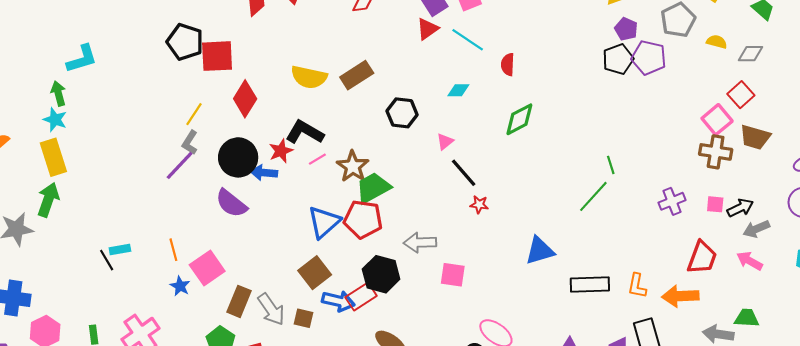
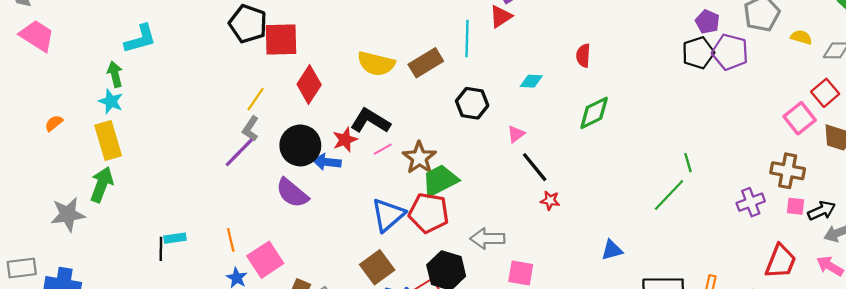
cyan line: (468, 40) -> (467, 39), moved, turned 56
brown cross: (716, 152) -> (788, 171), moved
blue triangle: (540, 251) -> (612, 250), size x0.7
black line: (107, 260) -> (161, 249), turned 30

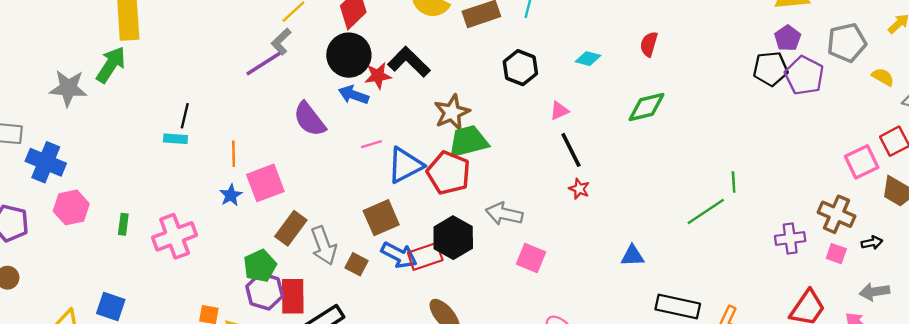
black circle: (300, 145) -> (349, 55), moved
pink line: (383, 149) -> (371, 144), moved
black arrow: (822, 211) -> (872, 243), moved, size x0.7
black line: (161, 249) -> (185, 116), moved

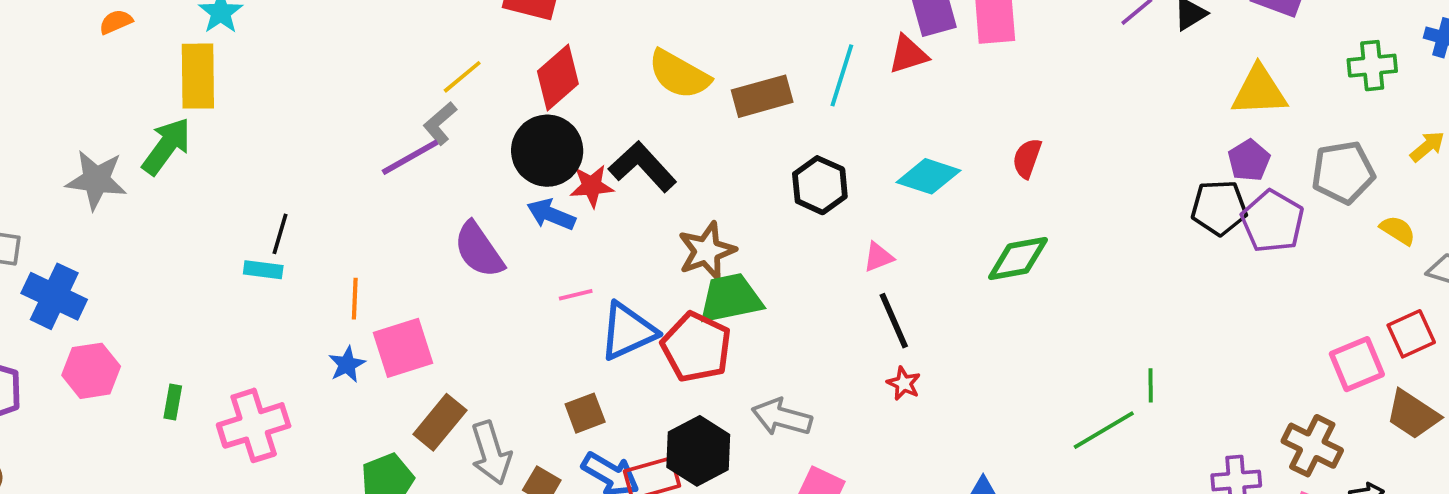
cyan diamond: (588, 59) -> (929, 176), size x1.5
brown square: (381, 218) -> (585, 413), size x0.7

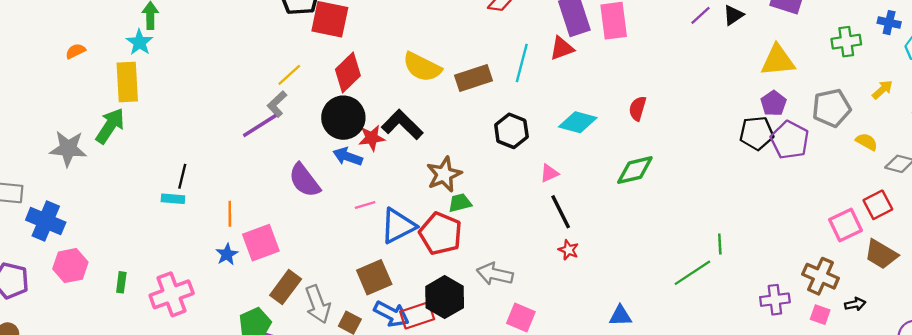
green trapezoid: (730, 298) -> (460, 203), size x0.6
brown square: (585, 413) -> (374, 277), size x1.4

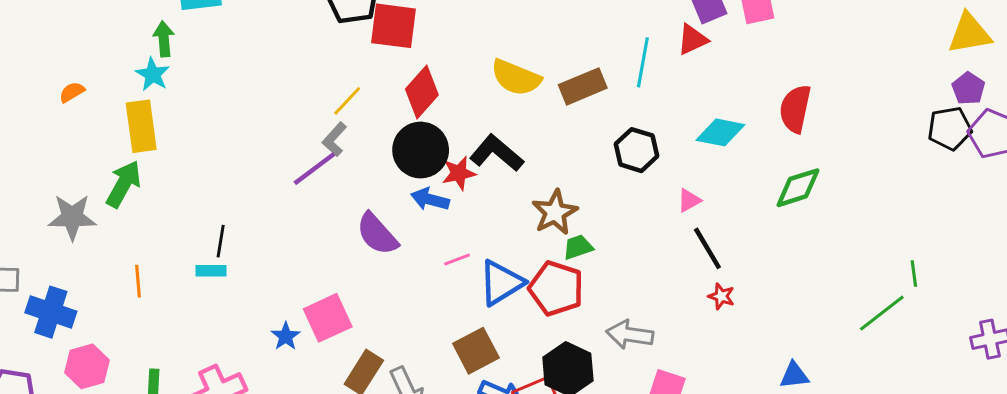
red semicircle: (638, 108) -> (795, 109), size x1.5
orange line: (230, 214) -> (138, 281), moved

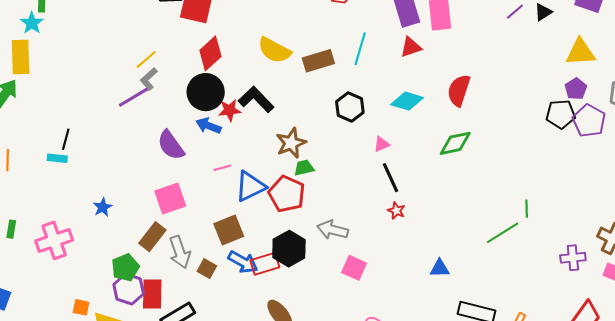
red triangle: (692, 40) -> (411, 47), moved
yellow line: (347, 101) -> (146, 59), moved
pink square: (328, 318) -> (170, 199), moved

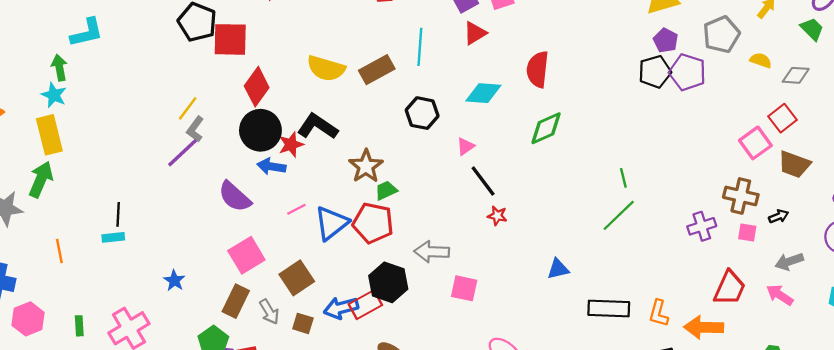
green line: (527, 209) -> (623, 178), moved
brown square: (229, 230) -> (297, 278), moved
gray arrow: (180, 252) -> (269, 312), size x0.7
blue arrow: (243, 262) -> (341, 308), turned 148

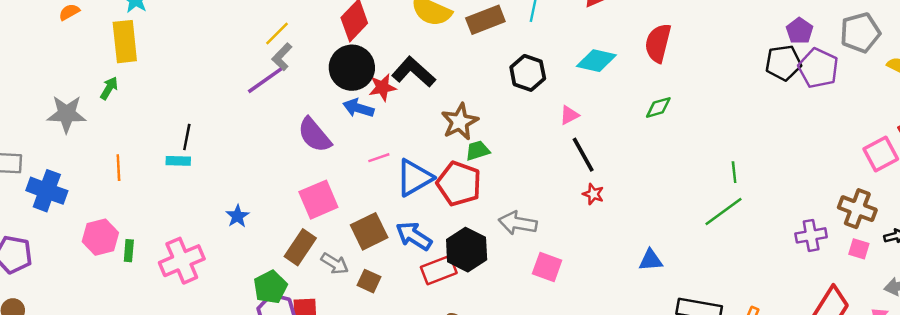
green diamond: (546, 128) -> (658, 107), size x0.7
green arrow: (41, 179) -> (109, 88), size x0.6
blue arrow: (341, 308) -> (414, 236), moved, turned 40
gray arrow: (269, 312) -> (335, 264), turned -35
pink hexagon: (28, 319) -> (100, 237), moved

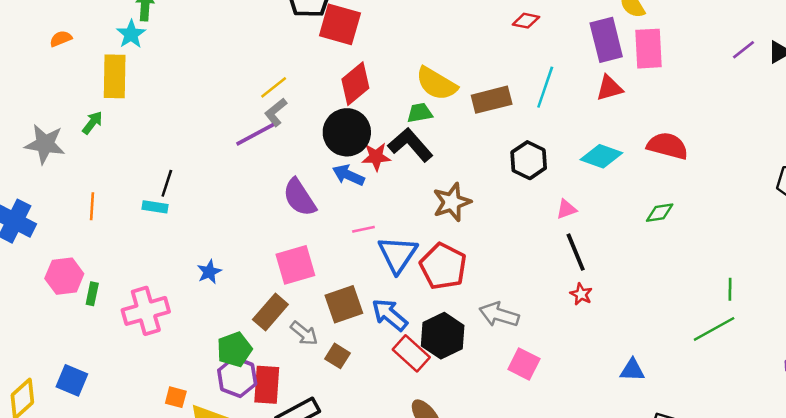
red semicircle: (658, 43) -> (668, 146), turned 84
green trapezoid: (478, 151) -> (420, 113), moved
blue triangle: (414, 178) -> (398, 254), turned -33
red rectangle: (439, 270) -> (411, 353), turned 56

